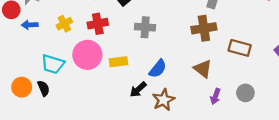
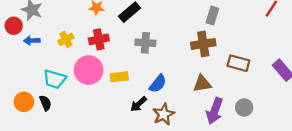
brown triangle: (203, 69) -> (202, 84), turned -48
purple arrow: (215, 96) -> (215, 111), size x1.6

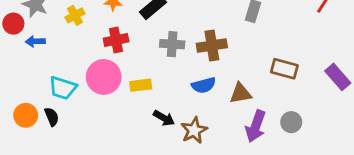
yellow cross: (66, 39) -> (75, 15), moved
brown cross: (203, 44) -> (212, 45), moved
blue semicircle: (158, 84) -> (204, 85), moved, turned 36
black arrow: (139, 104) -> (164, 118), turned -108

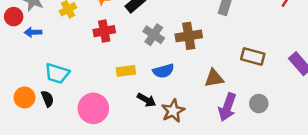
gray cross: (172, 44) -> (154, 35), turned 30
pink circle: (104, 77) -> (93, 108), moved
blue semicircle: (204, 85) -> (163, 71), moved

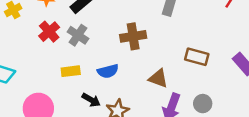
red cross: (104, 31) -> (49, 32), turned -30
gray cross: (154, 35) -> (78, 35), moved
brown triangle: (214, 78) -> (158, 78), turned 30

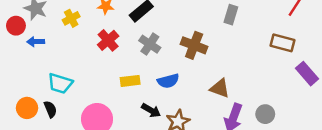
gray cross: (78, 35) -> (150, 44), moved
brown cross: (133, 36) -> (194, 45), turned 30
brown rectangle: (197, 57) -> (282, 43), moved

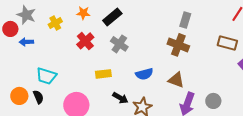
brown cross: (194, 45) -> (178, 45), moved
blue semicircle: (168, 81) -> (144, 74), moved

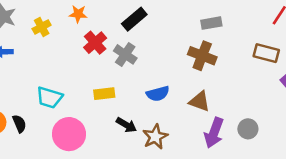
black rectangle: (112, 17) -> (134, 19), moved
gray rectangle: (185, 20) -> (211, 23), turned 63
red cross: (85, 41) -> (95, 43), moved
cyan trapezoid: (46, 76) -> (49, 98), moved

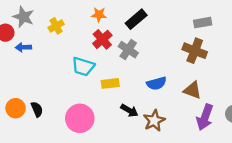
orange star: (78, 14) -> (99, 15), moved
cyan trapezoid: (49, 98) -> (83, 66), moved

